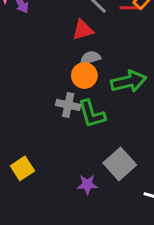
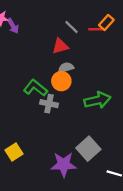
green arrow: (129, 81) -> (97, 100), moved
green L-shape: (92, 114) -> (35, 88), moved, turned 145
purple star: (87, 185) -> (64, 164), size x1.6

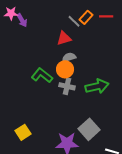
orange rectangle: (106, 23) -> (86, 17), moved
red line: (96, 29) -> (106, 16), moved
gray cross: (49, 104) -> (67, 86), moved

